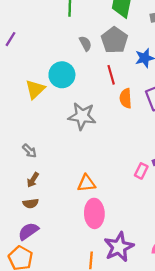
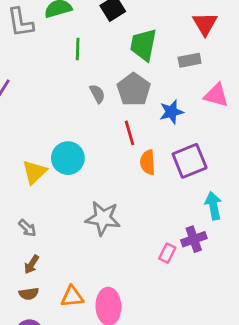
cyan circle: (62, 75) -> (68, 158), moved
yellow triangle: (35, 89) -> (34, 172), moved
gray star: (82, 116) -> (103, 218), moved
orange triangle: (87, 183) -> (72, 297), moved

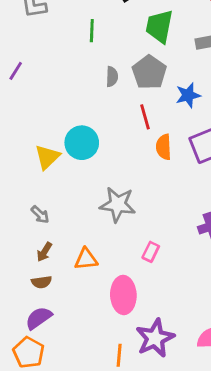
gray semicircle: (97, 94) -> (112, 77), turned 30
pink rectangle: (167, 253) -> (151, 252), moved
orange triangle: (72, 297) -> (86, 259), moved

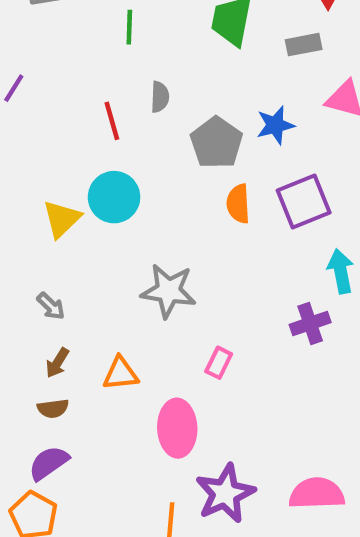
gray pentagon: (149, 72) -> (216, 143), moved
red line: (145, 117) -> (112, 121), moved

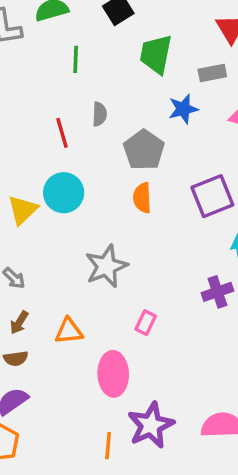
blue star: (275, 125) -> (183, 109), moved
orange semicircle: (238, 204) -> (142, 198), moved
gray star: (169, 291) -> (106, 266), turned -30

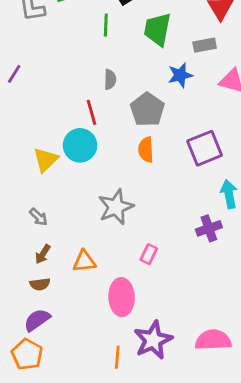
green line: (76, 59) -> (106, 25), moved
red line: (62, 133) -> (91, 112), moved

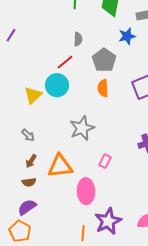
red line: (91, 112) -> (65, 62), turned 66
orange triangle: (84, 261) -> (60, 166), size x1.5

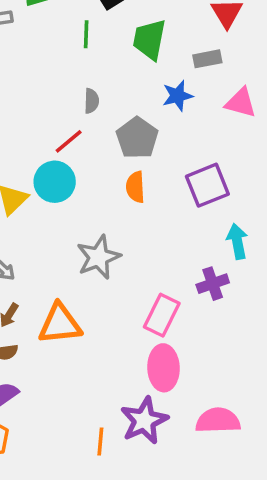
pink rectangle: (105, 161) -> (162, 315), moved, size x1.6
pink ellipse: (86, 191) -> (163, 368), moved

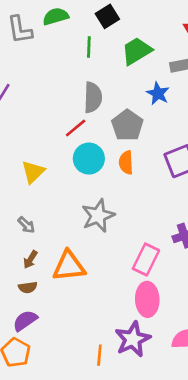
green trapezoid: (149, 40) -> (137, 51), turned 48
blue star: (178, 96) -> (158, 93), turned -30
gray semicircle: (92, 101) -> (93, 97), size x1.6
cyan circle: (55, 182) -> (89, 159), moved

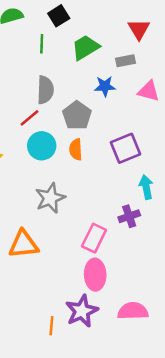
blue star: (158, 93) -> (105, 86), turned -30

